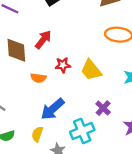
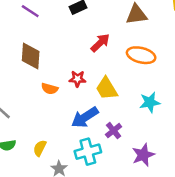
red arrow: (43, 40) -> (100, 43), moved
blue arrow: (53, 109) -> (85, 117), moved

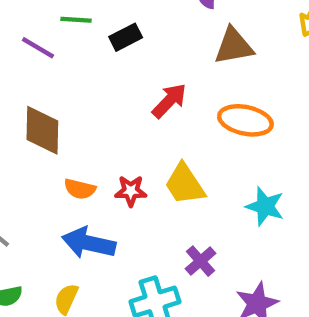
red star: (78, 79) -> (131, 191), moved
cyan star: (150, 102) -> (265, 206), turned 30
blue arrow: (85, 117) -> (89, 243), moved, turned 48

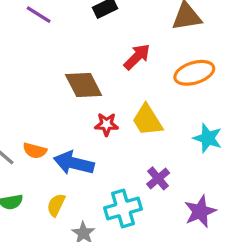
orange ellipse: (245, 120) -> (194, 73), turned -30
brown diamond: (42, 130) -> (84, 85), moved, turned -30
orange semicircle: (80, 189) -> (35, 151), moved

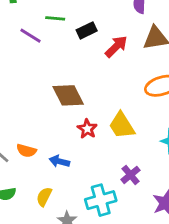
red arrow: (137, 57) -> (116, 47), moved
red star: (106, 124) -> (87, 129), turned 30
blue arrow: (74, 163) -> (59, 161), size x0.6

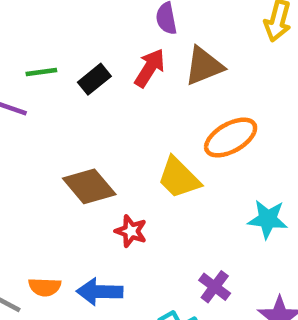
red arrow: (116, 47) -> (150, 68), moved
yellow trapezoid: (122, 125) -> (179, 178), moved
blue arrow: (59, 161) -> (100, 292), size x1.4

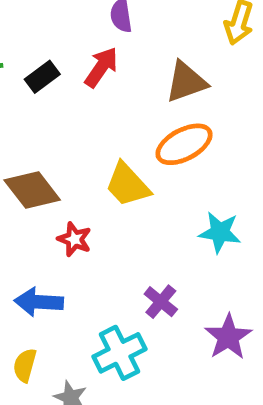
brown triangle: (204, 66) -> (186, 82), moved

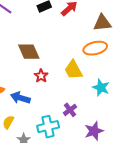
yellow trapezoid: (127, 185) -> (73, 70), moved

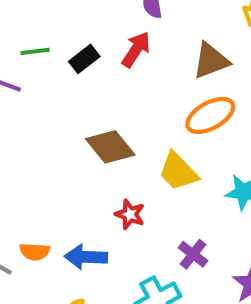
brown diamond: (29, 52) -> (110, 147), moved
red star: (41, 76) -> (130, 214), moved

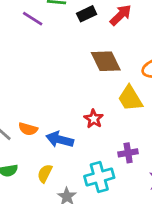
brown diamond: (110, 147) -> (106, 61), moved
purple cross: (193, 254) -> (128, 153), turned 30

